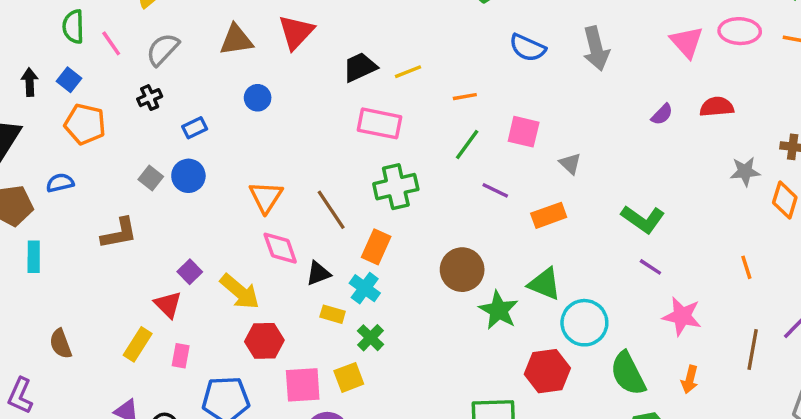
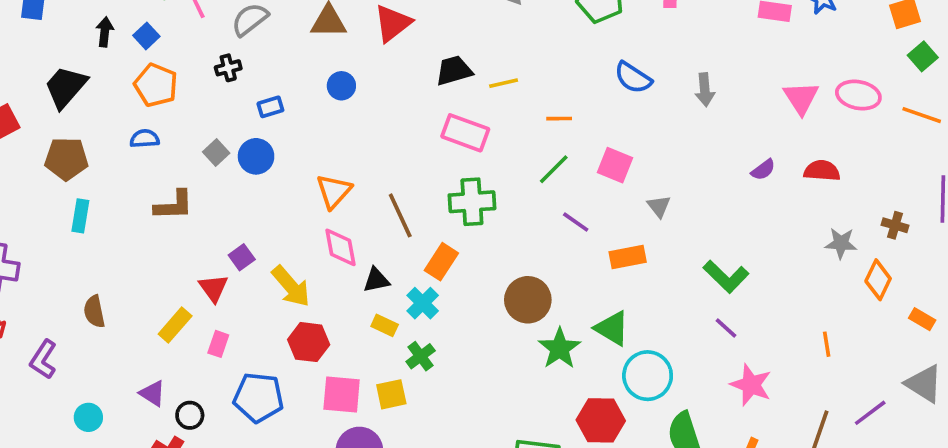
gray arrow: (596, 49) -> (705, 90), size x0.7
blue semicircle: (60, 183) -> (145, 139), moved

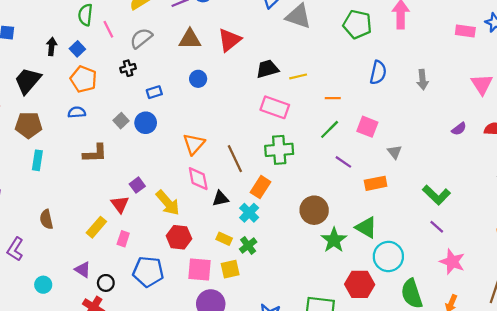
blue semicircle: (633, 78) -> (378, 73), turned -110
yellow rectangle: (385, 325) -> (224, 239), moved

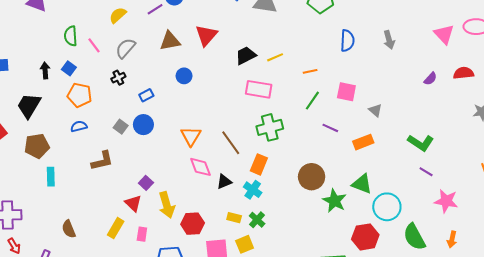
yellow arrow: (168, 203) -> (167, 205), moved, turned 35

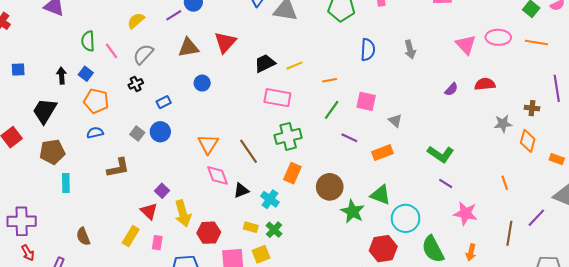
orange rectangle: (259, 164) -> (292, 173), moved

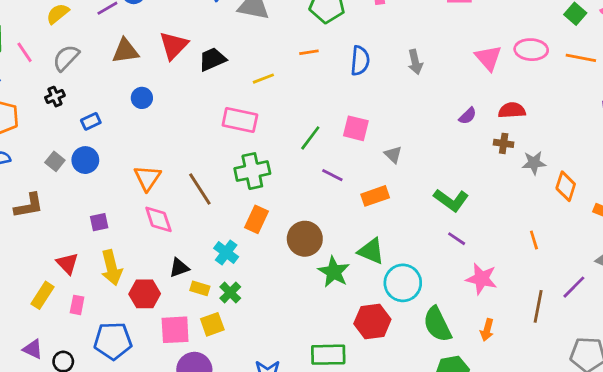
black trapezoid: (265, 63) -> (212, 59), moved
orange line: (330, 80) -> (309, 52), moved
brown cross: (532, 108) -> (504, 143), moved
purple square: (162, 191) -> (99, 222), moved, turned 32
black triangle: (241, 191) -> (179, 268), moved

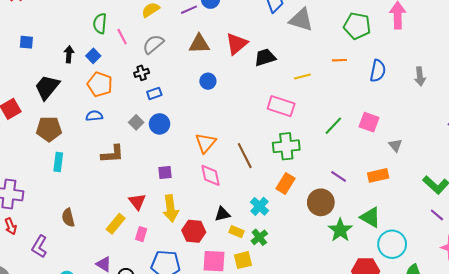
blue rectangle: (91, 121) -> (154, 93), moved
purple line: (332, 175) -> (339, 176), moved

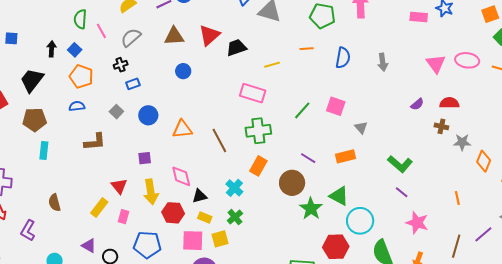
blue circle: (160, 124) -> (148, 115), moved
orange triangle: (206, 143) -> (182, 129), turned 45
pink diamond: (211, 175) -> (181, 176), moved
yellow rectangle: (236, 232) -> (205, 218), moved

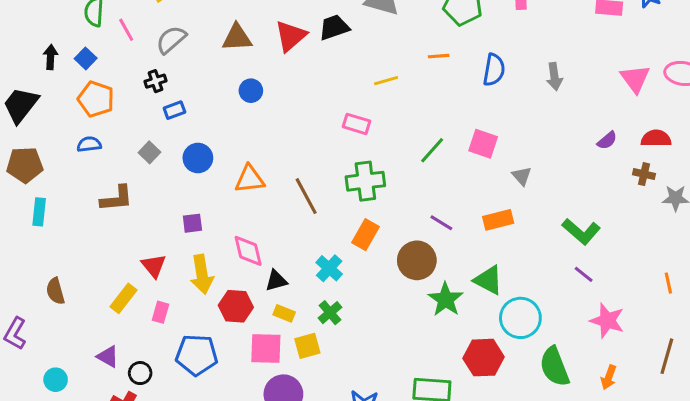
black trapezoid: (236, 48) -> (334, 27), moved
pink rectangle: (253, 93) -> (357, 124), size x0.7

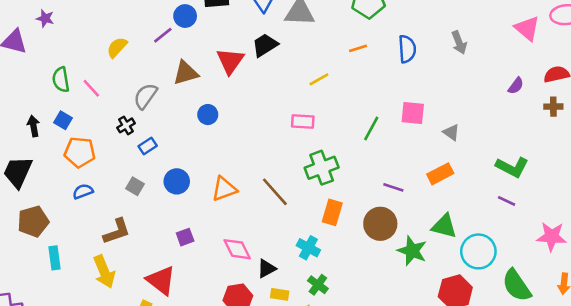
gray semicircle: (171, 40) -> (145, 96), moved
red triangle: (154, 266) -> (161, 280), size x1.4
yellow arrow: (202, 274) -> (104, 272), moved
purple line: (584, 274) -> (507, 201), moved

